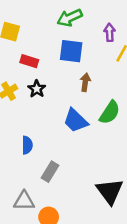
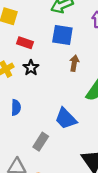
blue trapezoid: (76, 121) -> (66, 119), moved
blue semicircle: (27, 145) -> (16, 107), moved

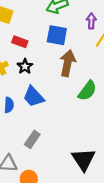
brown arrow: (74, 63) -> (68, 63), size x1.6
blue trapezoid: (66, 119) -> (34, 97), moved

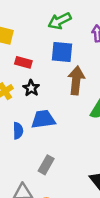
blue trapezoid: (34, 97) -> (43, 119), turned 130

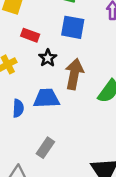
brown arrow: (76, 80) -> (74, 74), moved
black star: (31, 88) -> (48, 58), moved

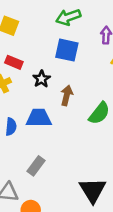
red rectangle: (30, 35) -> (14, 62), moved
brown arrow: (74, 74) -> (67, 95), size x0.7

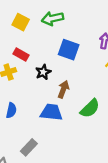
green arrow: (68, 17) -> (53, 18), moved
blue trapezoid: (39, 118) -> (51, 112), moved

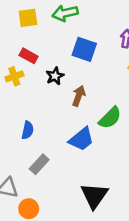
yellow square: (21, 22) -> (28, 18), turned -35
blue semicircle: (11, 110) -> (28, 130), moved
blue trapezoid: (51, 112) -> (81, 139), moved, turned 135

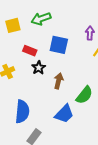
red rectangle: (29, 56) -> (30, 51), moved
blue semicircle: (28, 130) -> (22, 112), size x1.6

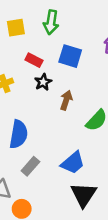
green arrow: (41, 19) -> (51, 22), turned -66
blue trapezoid: (64, 114) -> (73, 163), moved

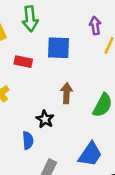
black star: (43, 82) -> (45, 119), moved
blue semicircle: (19, 134) -> (28, 140), size x0.6

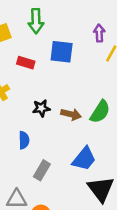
brown arrow: (67, 93) -> (71, 114), moved, turned 96
black star: (45, 119) -> (41, 108), moved, turned 30

